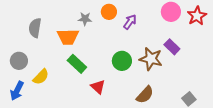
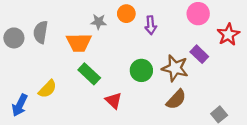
red star: (197, 16) -> (228, 34), moved
purple arrow: (130, 22) -> (151, 25), turned 140
gray circle: (19, 61) -> (14, 38), moved
brown semicircle: (145, 95) -> (176, 99), moved

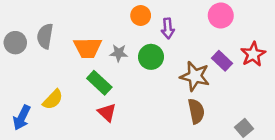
gray star: (99, 22) -> (119, 53), moved
red star: (228, 34) -> (253, 54), moved
green circle: (141, 70) -> (151, 57), moved
brown semicircle: (176, 99) -> (196, 111), turned -55
red triangle: (114, 101) -> (107, 112), moved

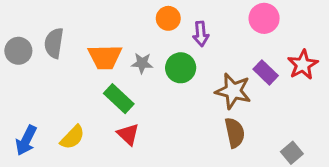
yellow semicircle: (53, 100) -> (72, 137), moved

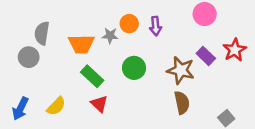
orange circle: (168, 18) -> (129, 24), moved
gray circle: (18, 51) -> (29, 57), moved
gray star: (142, 63) -> (110, 36), moved
green circle: (181, 68) -> (134, 68), moved

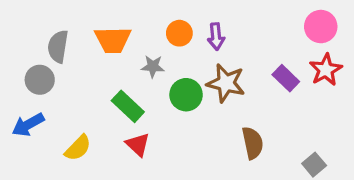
pink circle: (205, 14) -> (321, 27), moved
gray star: (110, 36) -> (153, 66), moved
orange trapezoid: (81, 44) -> (113, 40), moved
brown star: (181, 70) -> (226, 83), moved
blue arrow: (20, 109) -> (28, 125), moved, turned 35

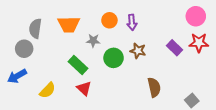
red star: (326, 70) -> (199, 43), turned 30
brown star: (226, 83) -> (138, 51), size x0.7

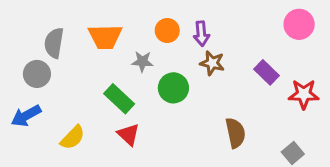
red star: (199, 43) -> (304, 94), moved
brown star: (138, 51) -> (212, 63), moved

